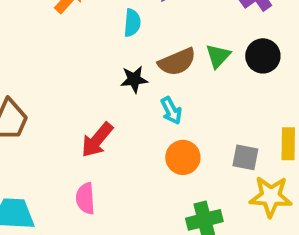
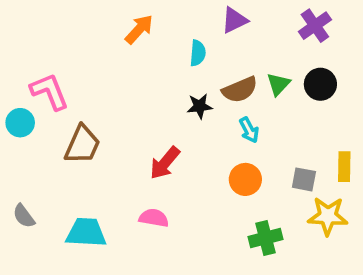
cyan arrow: (171, 111) -> (249, 130), moved
pink semicircle: (85, 198) -> (154, 218), turned 104

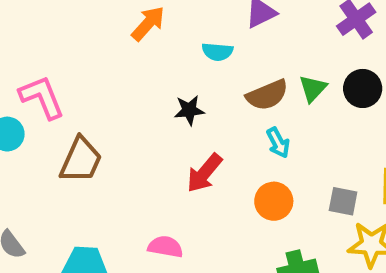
cyan semicircle: (198, 53) -> (217, 52), turned 90
black star: (200, 106) -> (189, 110), moved
red arrow: (165, 163) -> (204, 173), moved

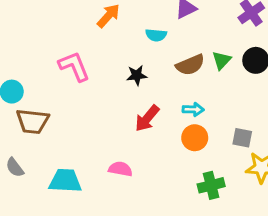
pink L-shape: (42, 97) -> (74, 66), moved
cyan arrow: (278, 143) -> (193, 109), moved, turned -60
brown trapezoid: (81, 160) -> (33, 121), moved, turned 72

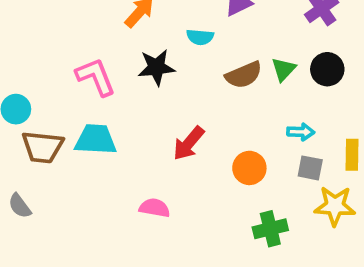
black star: (137, 75) -> (156, 67), moved, size x1.4
cyan arrow: (193, 109) -> (301, 132), moved
cyan trapezoid: (65, 181) -> (96, 139), moved

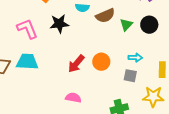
brown semicircle: (244, 75) -> (105, 16), moved
orange circle: (249, 168) -> (101, 62), moved
gray square: (310, 168) -> (130, 76), moved
pink semicircle: (154, 208) -> (73, 98), moved

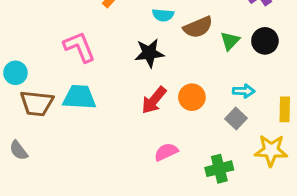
black star: (59, 24) -> (149, 53), moved
gray square: (130, 76) -> (236, 118), turned 32
pink semicircle: (73, 98) -> (166, 152), moved, turned -35

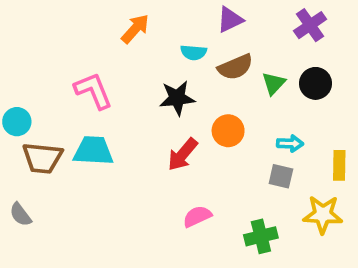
orange circle: (192, 97) -> (228, 131), moved
gray square: (236, 118) -> (281, 176), turned -30

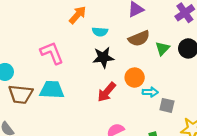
cyan semicircle: (193, 52) -> (100, 32), moved
cyan arrow: (290, 143) -> (150, 92), moved

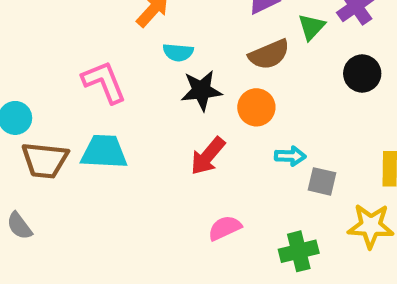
cyan semicircle: (100, 32) -> (178, 52), moved
green triangle: (162, 48) -> (311, 27), moved
orange circle: (135, 78) -> (256, 107), moved

